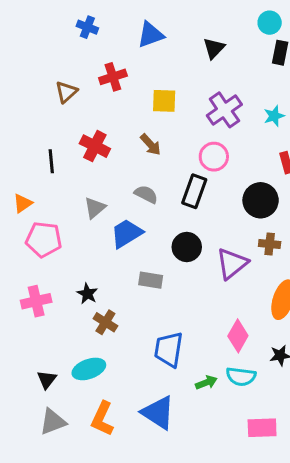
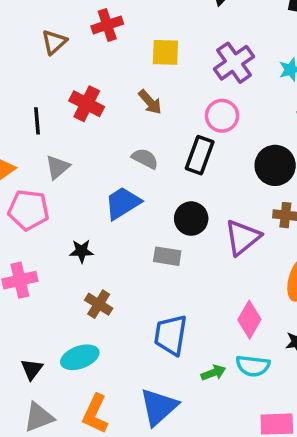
gray triangle: (95, 208) -> (58, 167), moved
gray rectangle: (151, 280) -> (167, 256), moved
black star: (87, 294) -> (82, 251), moved, turned -30
blue triangle: (158, 413) -> (159, 407), turned 45

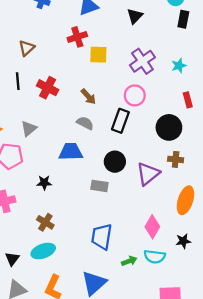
red cross: (107, 25) -> (77, 37), moved
brown arrow: (150, 102) -> (88, 97), moved
black line: (37, 121) -> (18, 81), moved
blue trapezoid: (123, 203) -> (71, 152), turned 30
brown cross: (99, 304) -> (45, 222), moved

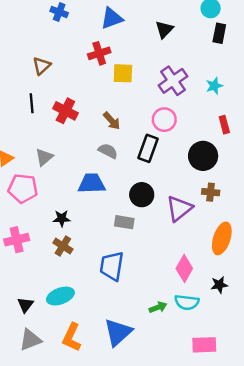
brown cross: (45, 222) -> (63, 246), moved
blue trapezoid: (102, 237) -> (112, 266), moved

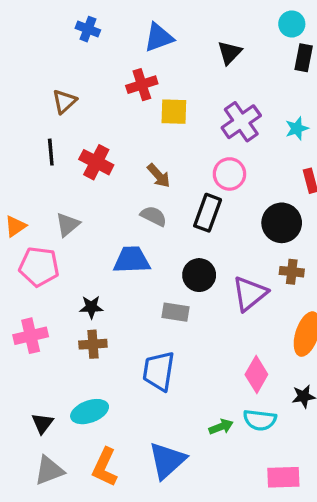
brown cross: (63, 246) -> (93, 344), turned -36

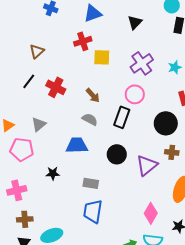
black line: (51, 152) -> (29, 81), turned 42
gray rectangle: (176, 312) -> (91, 183), moved
brown cross: (93, 344) -> (25, 219), moved

